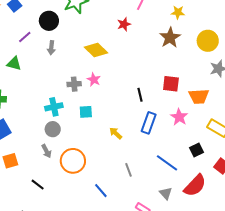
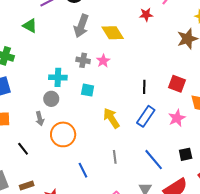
gray arrow: (51, 48) -> (81, 26), moved, size x1.6
yellow arrow: (116, 133) -> (111, 118), size x1.5

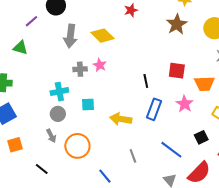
cyan square: (88, 90) -> (88, 105), moved
yellow arrow: (111, 118) -> (121, 119), turned -35

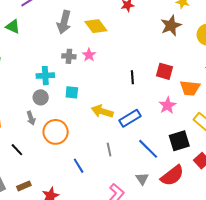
blue rectangle: (154, 109) -> (130, 118), moved, turned 30
black square: (201, 137) -> (179, 141), size x1.5

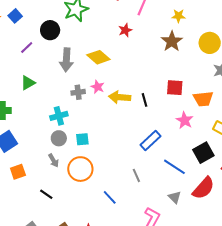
green triangle: (13, 27) -> (28, 83), moved, turned -42
cyan square: (72, 92) -> (82, 139), moved
yellow arrow: (102, 111) -> (120, 97), moved

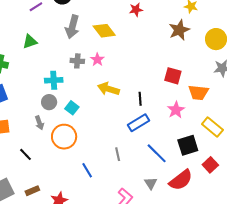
yellow arrow: (120, 97) -> (108, 89), moved
black line: (144, 100) -> (140, 99), moved
cyan square: (82, 139) -> (72, 108), turned 32

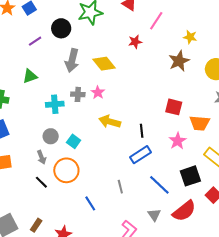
cyan cross: (54, 80) -> (55, 104), moved
black line: (25, 154) -> (41, 182), moved
brown rectangle: (32, 191) -> (36, 225), turned -32

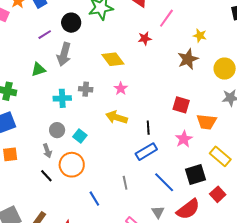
gray arrow: (72, 60) -> (64, 54), moved
pink star: (98, 92) -> (121, 89), moved

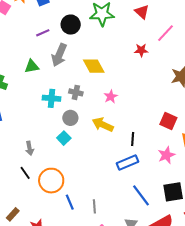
yellow diamond: (113, 59) -> (94, 66), moved
gray circle: (57, 130) -> (70, 118), moved
orange circle: (72, 165) -> (51, 181), moved
gray line: (125, 183) -> (94, 206), moved

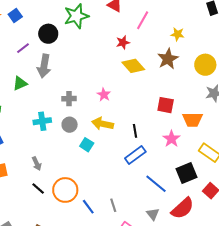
yellow diamond: (94, 66) -> (133, 66), moved
cyan cross: (51, 98) -> (42, 121), moved
cyan square: (64, 138) -> (87, 145), moved

